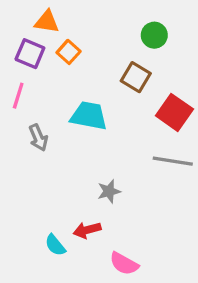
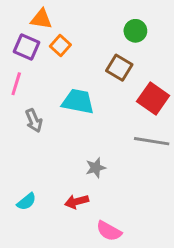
cyan semicircle: (55, 245) -> (27, 202), moved, turned -90

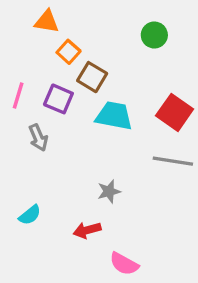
purple square: (27, 47) -> (58, 99), moved
brown square: (119, 68) -> (92, 77), moved
cyan trapezoid: (78, 101) -> (114, 116), moved
cyan semicircle: (27, 202) -> (30, 215), moved

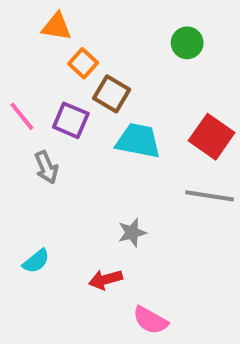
pink line: (18, 96) -> (22, 116), turned -56

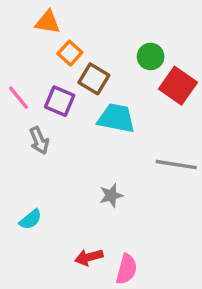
green circle: (187, 43) -> (151, 56), moved
red square: (212, 137) -> (178, 86), moved
red arrow: (106, 279) -> (89, 257), moved
pink semicircle: (150, 320) -> (127, 269), turned -104

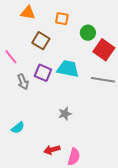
orange square: (70, 53) -> (62, 19), moved, turned -32
brown square: (94, 79) -> (41, 41), moved
purple square: (60, 101) -> (43, 73), moved
gray line: (176, 165) -> (103, 80), moved

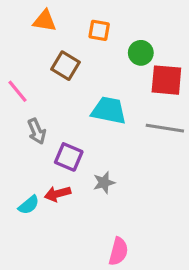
red square: (104, 50) -> (166, 80), turned -30
purple square: (43, 73) -> (69, 157), moved
red arrow: (52, 150) -> (58, 194), moved

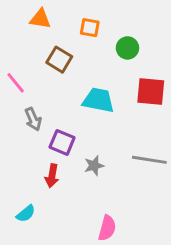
red square: (166, 80) -> (151, 92), moved
gray line: (165, 128) -> (149, 160), moved
red arrow: (58, 194) -> (52, 176), turned -65
cyan semicircle: (29, 205) -> (26, 214), moved

